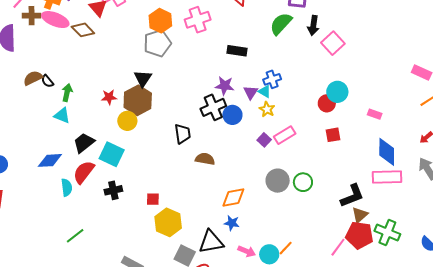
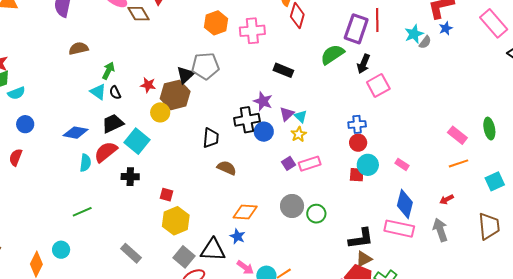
gray pentagon: (157, 43) -> (205, 66), moved
blue cross: (272, 79) -> (357, 124), moved
black semicircle: (47, 81) -> (115, 93), moved
cyan circle: (337, 92) -> (368, 165), moved

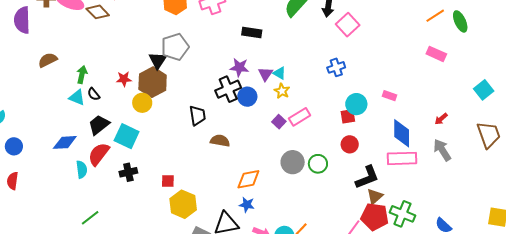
green ellipse: (489, 129) -> (460, 21), moved
red circle: (358, 143) -> (350, 144), moved
orange line: (458, 163) -> (435, 16), moved

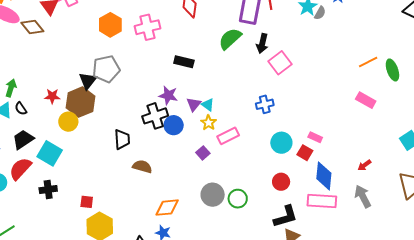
red square: (348, 116) -> (305, 153), moved, turned 35
pink rectangle: (300, 117) -> (228, 136), moved
red circle: (350, 144) -> (281, 182), moved

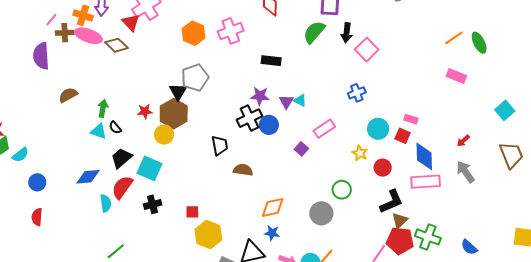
yellow star: (209, 123) -> (360, 153), moved
gray circle: (213, 195) -> (321, 213), moved

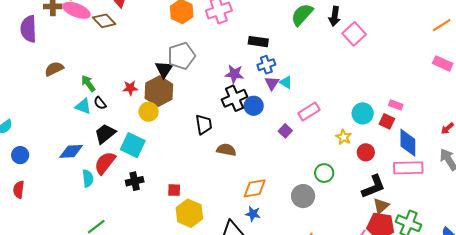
blue cross: (357, 93) -> (266, 65), moved
purple star: (260, 96) -> (234, 74), moved
green arrow: (103, 108) -> (88, 83), turned -48

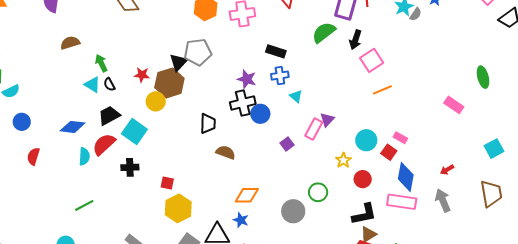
orange line: (442, 25) -> (382, 90), moved
purple triangle: (272, 83) -> (327, 120), moved
pink rectangle: (309, 112) -> (314, 129), turned -40
red semicircle: (19, 190) -> (33, 156), moved

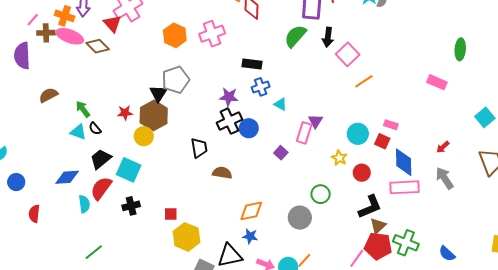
green ellipse: (483, 77) -> (460, 49), turned 30

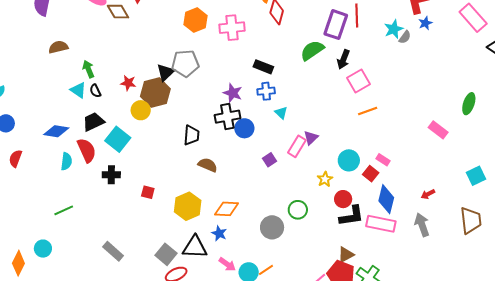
red semicircle: (101, 188) -> (87, 150), turned 105
black L-shape: (370, 207) -> (351, 216), moved
yellow hexagon: (186, 237) -> (188, 206), moved

